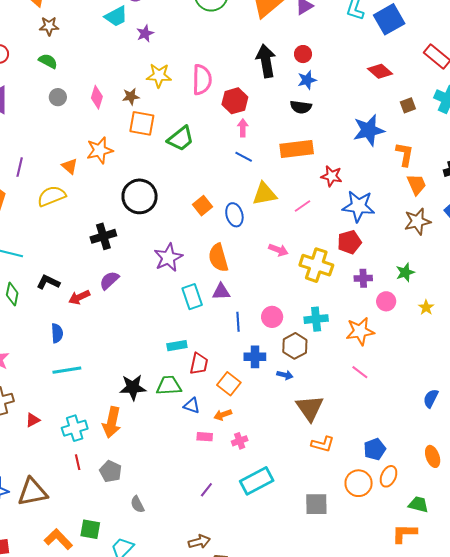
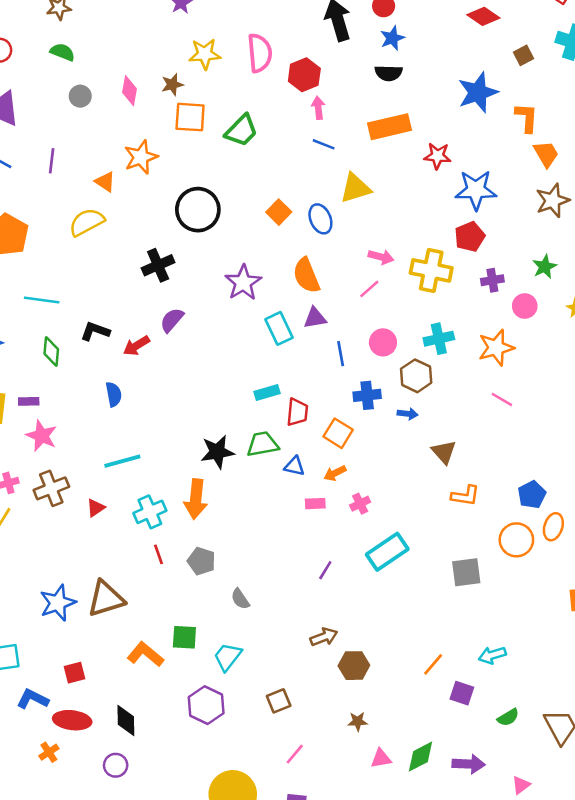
purple line: (20, 167) -> (52, 161), moved
pink line: (302, 206) -> (369, 289), moved
cyan line: (67, 370) -> (122, 461), moved
brown triangle: (310, 408) -> (444, 452), size x0.7

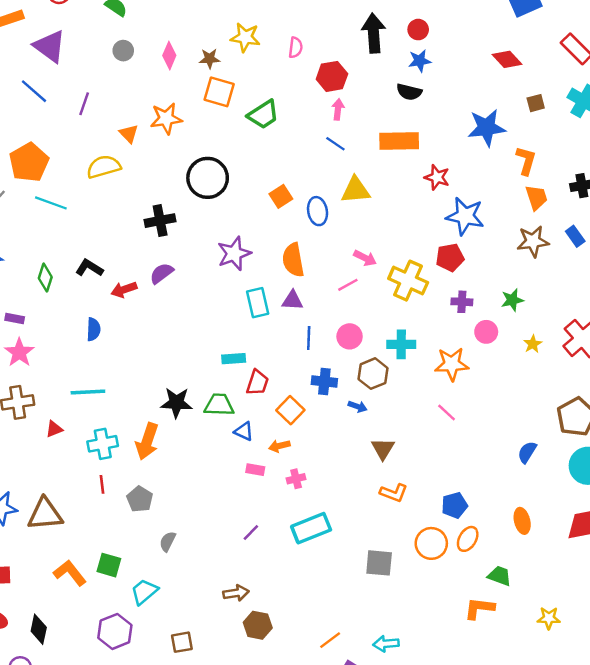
pink semicircle: (260, 53) -> (296, 48), size x0.6
cyan line: (42, 300) -> (51, 203), moved
gray semicircle: (240, 599) -> (168, 542), turned 48

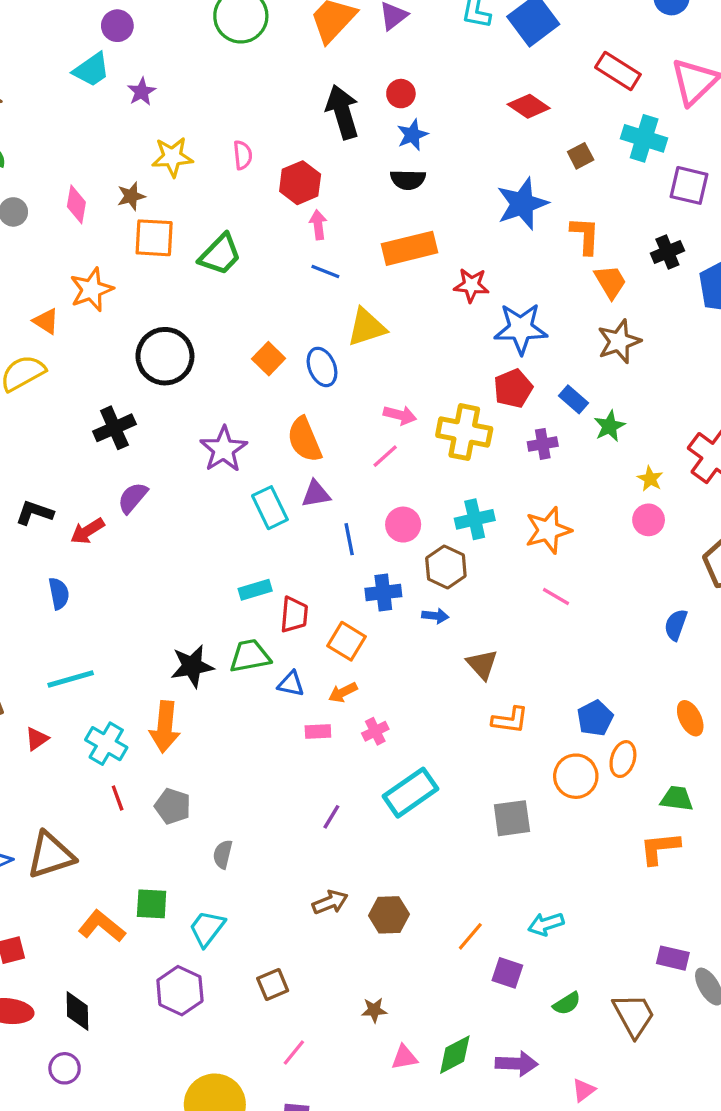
blue rectangle: (575, 236) -> (573, 399), moved
pink circle: (486, 332) -> (649, 520), moved
cyan cross: (103, 444) -> (106, 744), turned -36
brown hexagon: (258, 625) -> (389, 915), moved

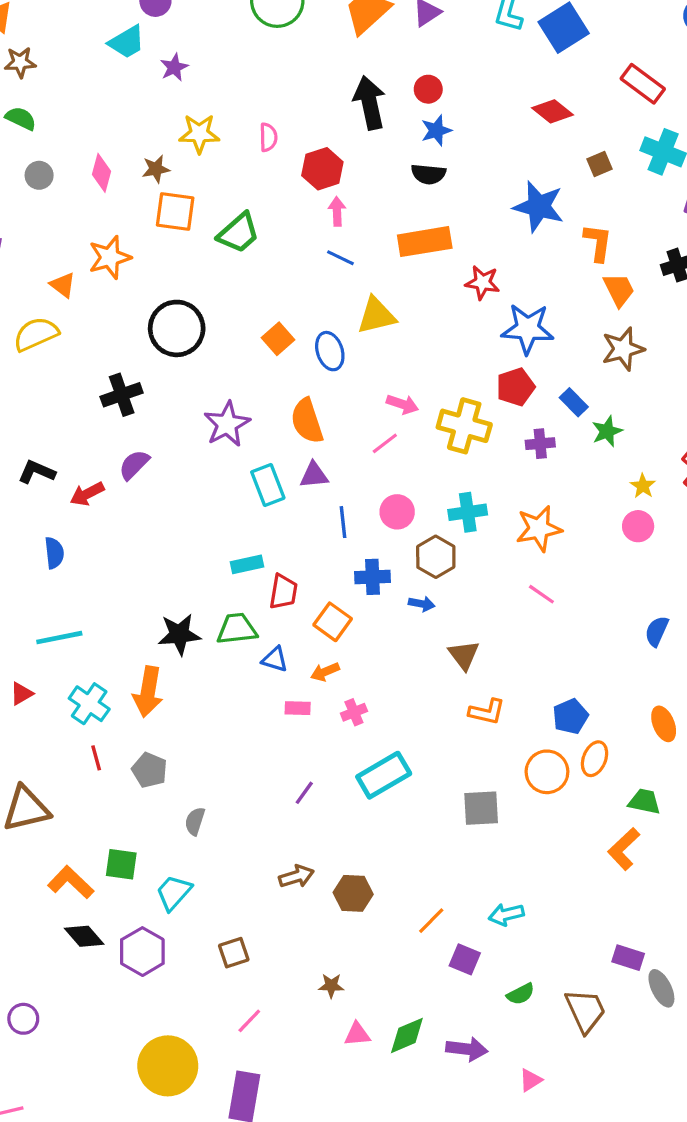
blue star: (522, 204) -> (539, 207), turned 30
orange L-shape: (660, 848) -> (624, 849), turned -42
black diamond: (77, 1011) -> (84, 936), moved, turned -45

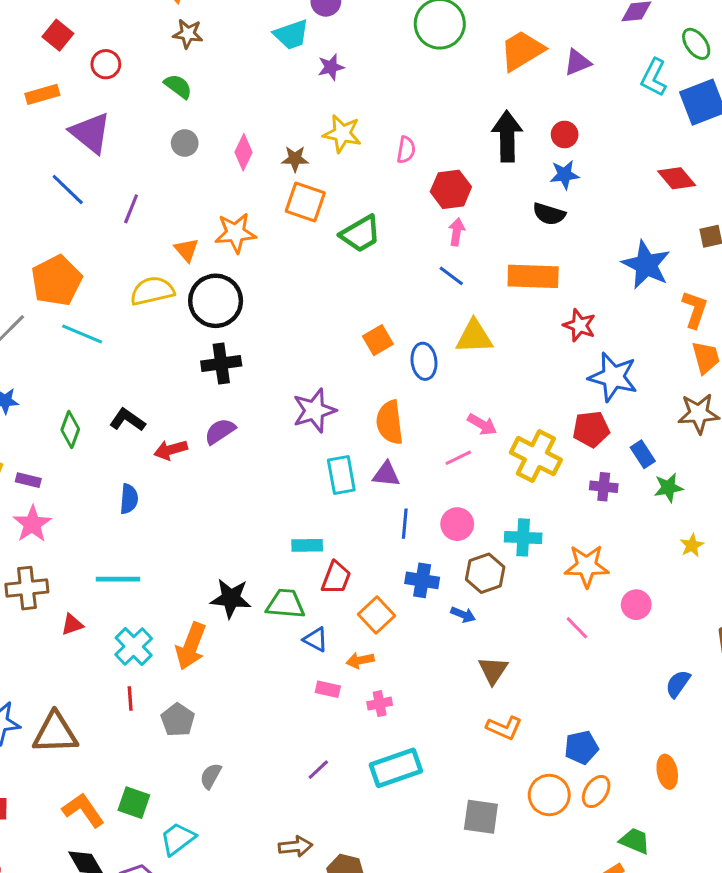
black circle: (177, 328) -> (216, 301), moved
pink circle: (638, 526) -> (636, 605), moved

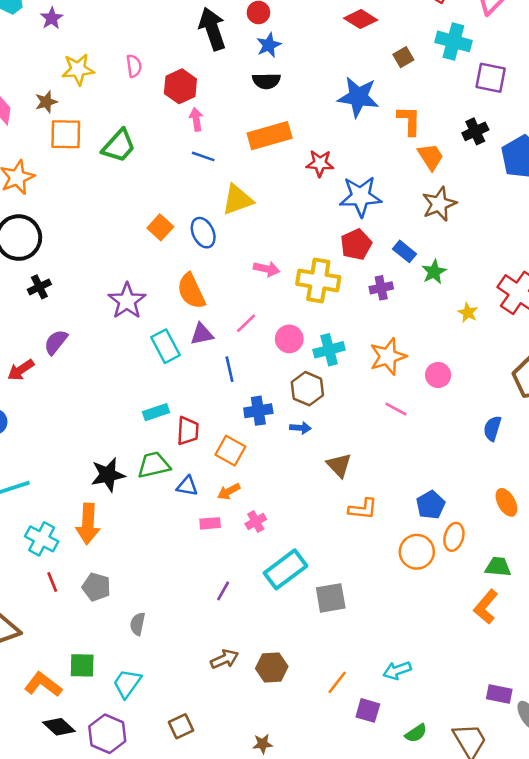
black cross: (221, 364) -> (39, 287), size x0.7
pink line: (458, 458) -> (246, 323), moved
pink circle: (457, 524) -> (289, 339), moved
gray square: (481, 817) -> (331, 598), moved

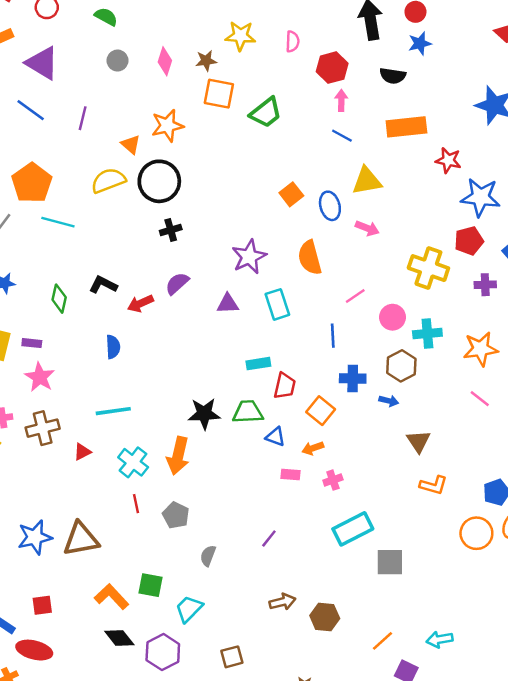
black semicircle: (266, 81) -> (393, 76), moved
pink arrow: (267, 269) -> (367, 228), moved
purple triangle: (202, 334) -> (228, 304), moved
purple line: (223, 591) -> (269, 538), moved

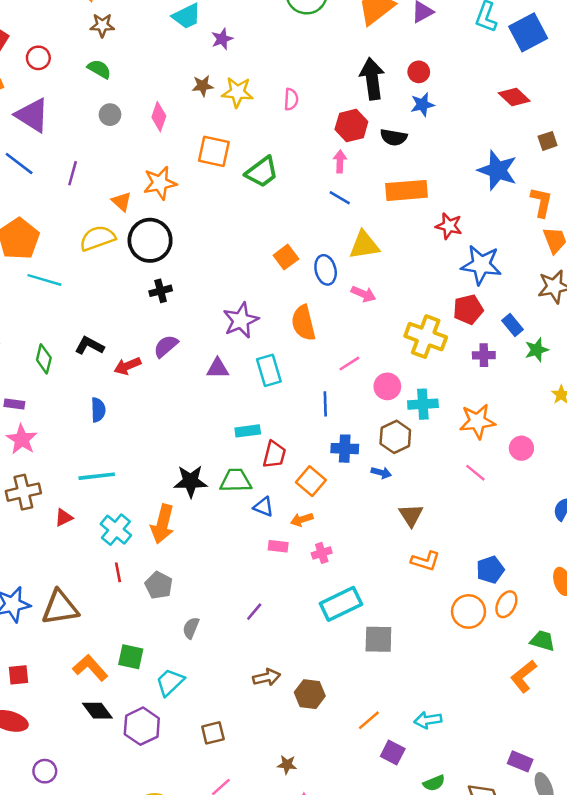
brown star: (206, 61) -> (203, 86), moved
red hexagon: (332, 68) -> (351, 126), moved

